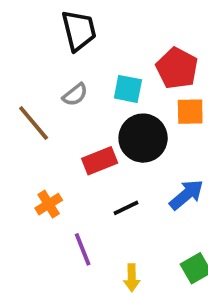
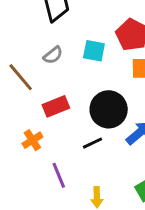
black circle: (143, 138) -> (109, 109), moved
red rectangle: (100, 161) -> (56, 106), moved

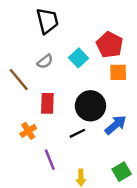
cyan square: (94, 51) -> (79, 58), turned 36
red rectangle: (56, 106) -> (47, 103), turned -66

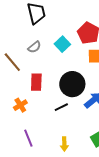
purple line: (50, 160) -> (28, 138), moved

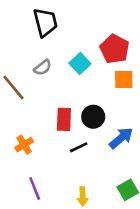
red rectangle: (36, 82) -> (64, 119), moved
black circle: (72, 84) -> (93, 117), size x0.7

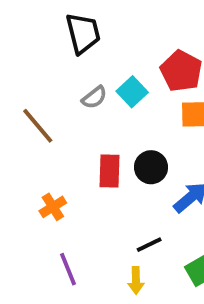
gray semicircle: (43, 68) -> (94, 97), moved
black line: (79, 147) -> (149, 245), moved

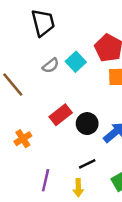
black circle: (151, 167) -> (87, 124), moved
red rectangle: (109, 171) -> (61, 115), turned 50
purple line: (68, 269) -> (46, 180), moved, turned 35

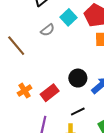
cyan square: (76, 62) -> (68, 17), moved
red rectangle: (61, 115) -> (50, 93), moved

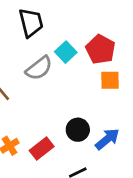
gray semicircle: (48, 30) -> (39, 68), size x1.5

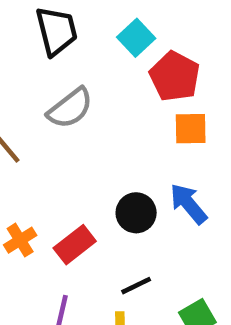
cyan square: (66, 52) -> (136, 38), moved
blue arrow: (107, 139) -> (188, 204), moved, turned -90

